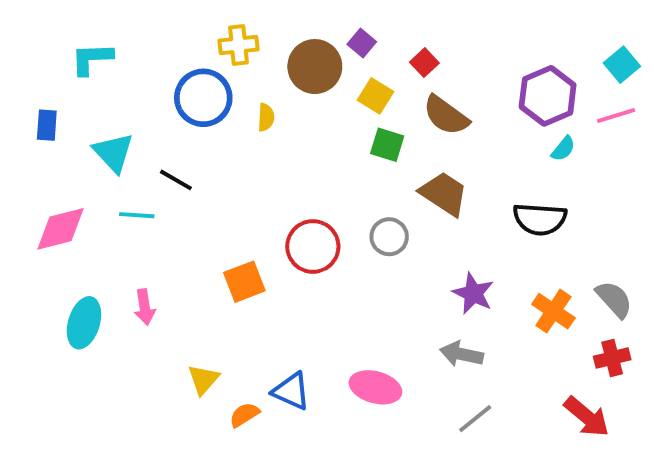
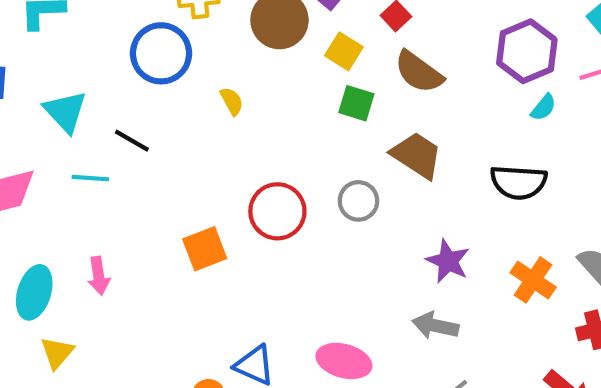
yellow semicircle: (266, 117) -> (232, 101), moved, turned -32
yellow triangle: (203, 380) -> (57, 353), moved

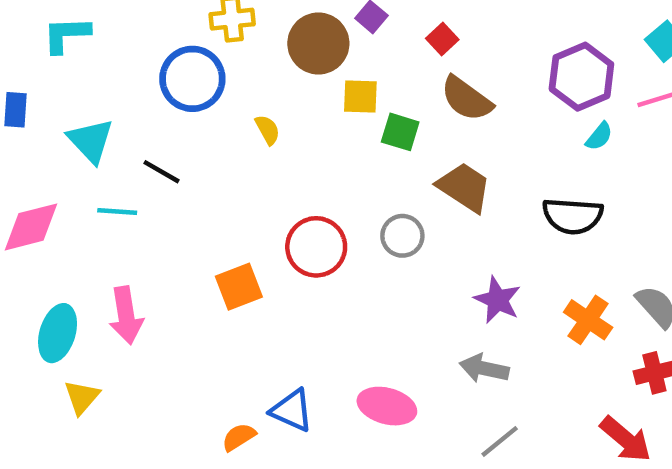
yellow square: (344, 51) -> (360, 97), moved, turned -30
pink arrow: (99, 276) -> (126, 315), size x1.4

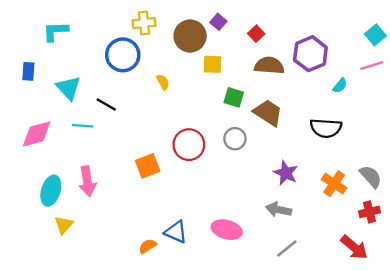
purple hexagon: (581, 77) -> (310, 54), moved
brown semicircle: (466, 99) -> (269, 66), turned 148
green square: (400, 132) -> (234, 97), moved

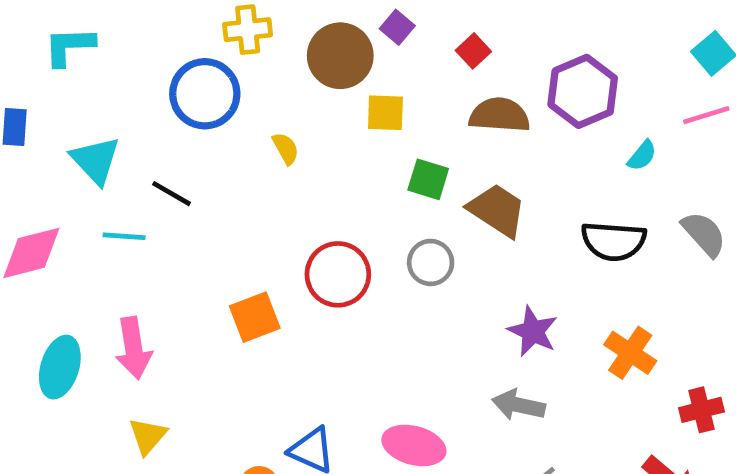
gray semicircle: (371, 176) -> (704, 234), moved
yellow triangle: (64, 225) -> (148, 436), moved

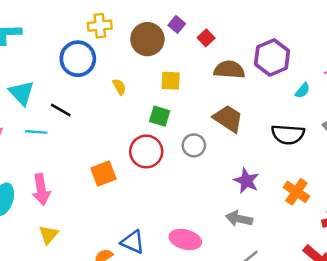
red square: (473, 51) -> (206, 38), moved
yellow square: (385, 113) -> (171, 81), moved
green square: (428, 179) -> (160, 116), moved

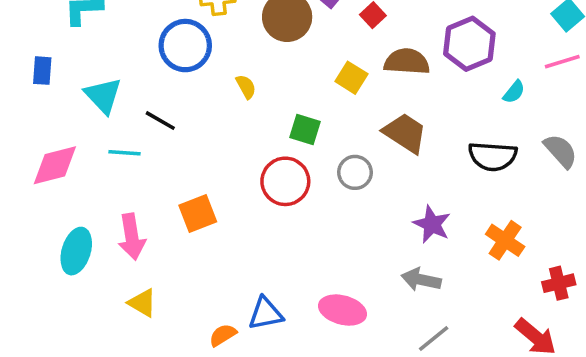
yellow square: (171, 81) -> (351, 78), moved, turned 30
orange square: (103, 174) -> (198, 214), moved
yellow triangle: (48, 235) -> (142, 303), turned -40
blue triangle: (133, 242) -> (266, 314), turned -35

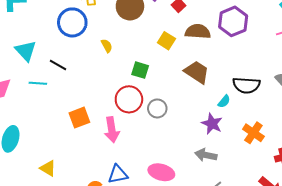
cyan semicircle: (514, 92) -> (224, 101), moved
gray circle: (355, 172) -> (157, 108), moved
pink arrow: (132, 237) -> (112, 130), moved

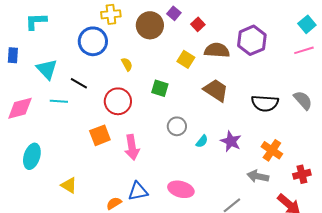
red circle: (129, 99) -> (118, 101), moved
cyan semicircle: (224, 101) -> (202, 141), moved
gray arrow: (206, 155) -> (258, 176), moved

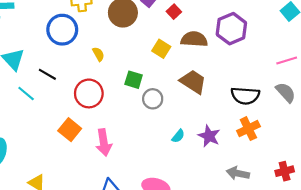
pink line: (304, 50) -> (287, 60), moved
cyan line: (59, 101) -> (26, 93), turned 36
gray circle: (177, 126) -> (153, 99), moved
orange square: (100, 135) -> (70, 130), turned -30
orange cross: (272, 150) -> (248, 129), moved, turned 30

